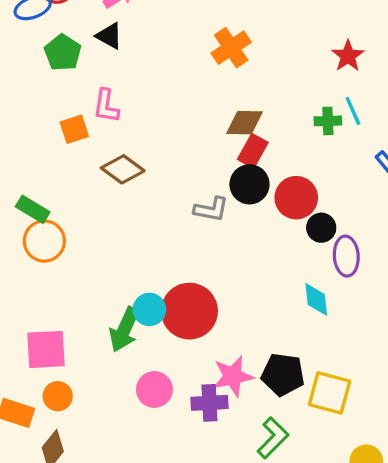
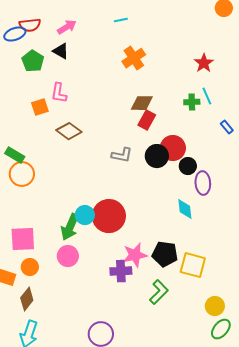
black circle: (249, 184) -> (157, 156), moved
pink circle: (154, 389) -> (68, 256), moved

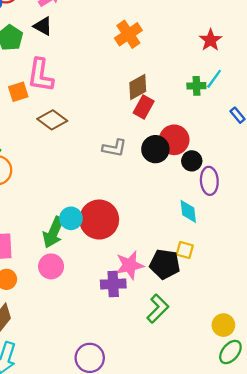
pink L-shape: (59, 93) -> (40, 75), size x1.4
cyan line: (207, 96) -> (214, 79), turned 60
brown diamond: (142, 103) -> (138, 87), turned -30
yellow square: (193, 265) -> (185, 250), moved, size x0.6

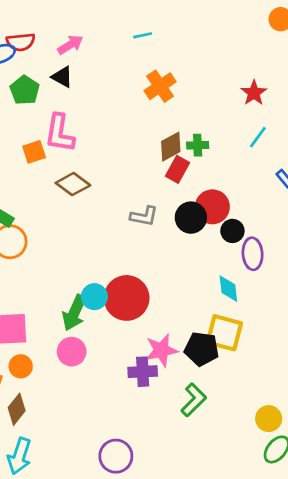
green cross: (196, 86) -> (198, 145), moved
yellow square: (185, 250) -> (224, 333), size x1.8

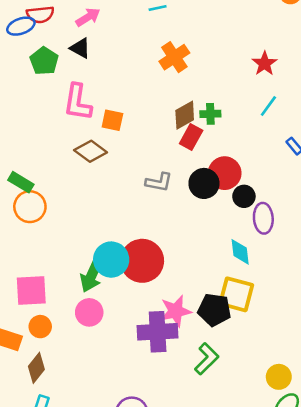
orange square: (34, 152) -> (112, 120), moved, turned 30
cyan circle: (94, 297) -> (111, 260), size x1.4
purple cross: (143, 372) -> (158, 332), size x1.4

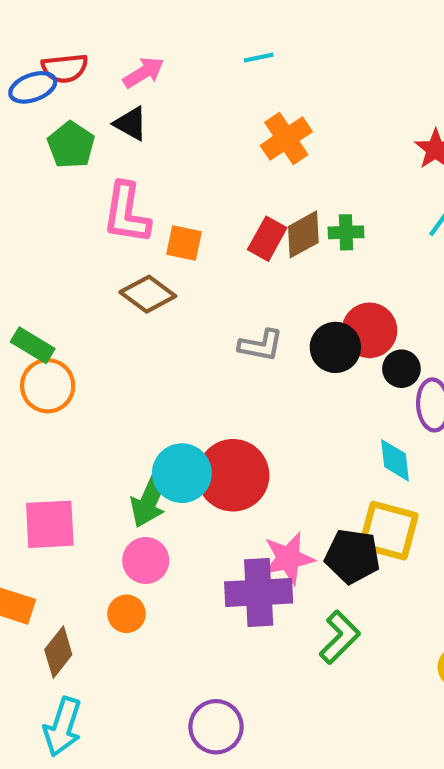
red rectangle: (191, 137) -> (267, 239), moved
orange circle: (40, 327) -> (127, 614), moved

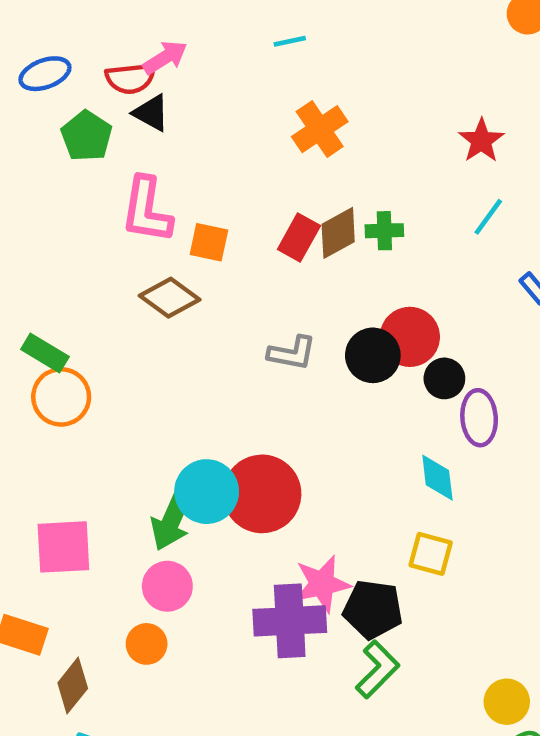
red semicircle: (65, 68) -> (130, 78), moved
yellow square: (389, 531) -> (431, 554), size x0.7
black pentagon: (352, 556) -> (373, 609), moved

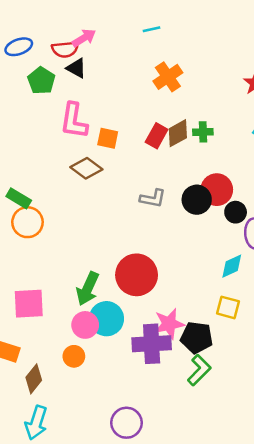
cyan diamond: (437, 478) -> (232, 266), turned 72
cyan circle: (207, 492) -> (106, 319), moved

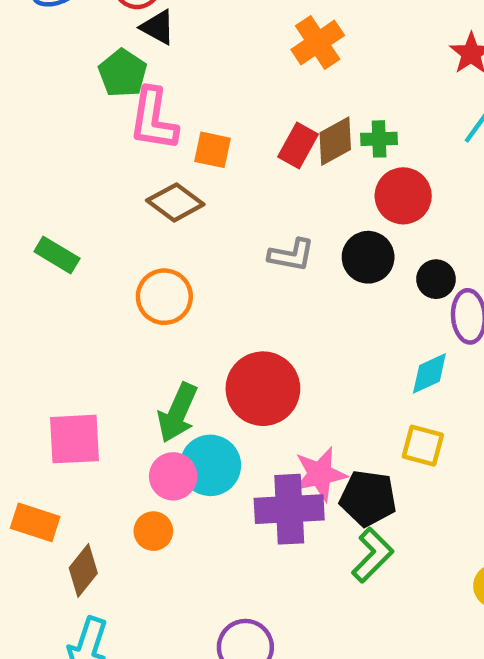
green pentagon: (41, 81) -> (123, 73), moved
red circle: (217, 190) -> (403, 196), moved
orange circle: (27, 222) -> (164, 297), moved

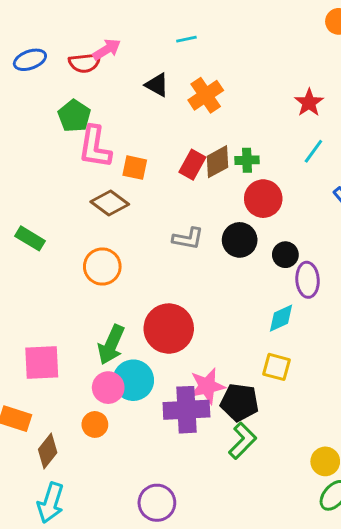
black triangle: (158, 27) -> (157, 85), moved

